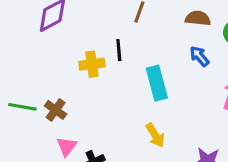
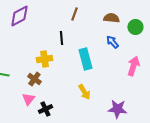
yellow cross: (92, 64) -> (44, 59), moved
brown cross: (56, 110) -> (34, 79), moved

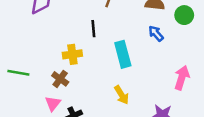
pink arrow: (133, 66) -> (182, 78), moved

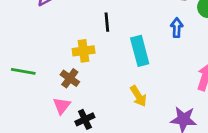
blue arrow: (156, 33) -> (177, 28), turned 42

